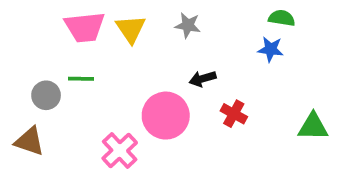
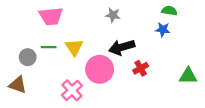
yellow triangle: (131, 29) -> (74, 47), moved
black arrow: (203, 79) -> (122, 47), size x1.6
red cross: (234, 114) -> (141, 68), turned 32

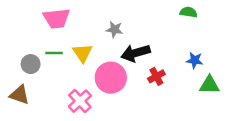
gray star: (113, 15) -> (114, 29), moved
blue star: (163, 30) -> (195, 60), moved

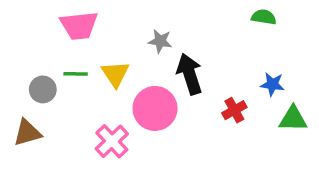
black arrow: (135, 53) -> (190, 74), turned 88
red cross: (156, 76) -> (234, 110), moved
brown triangle: (19, 95) -> (27, 133), turned -35

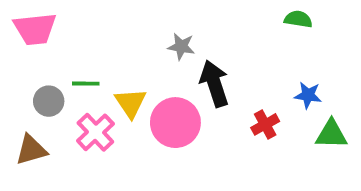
pink trapezoid: (79, 26) -> (35, 29), moved
yellow triangle: (115, 74) -> (131, 103), moved
pink cross: (112, 141) -> (95, 132), moved

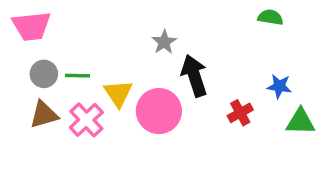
gray star: (181, 47) -> (164, 42), turned 30
gray circle: (49, 101) -> (44, 74), moved
brown triangle: (31, 150) -> (44, 115), moved

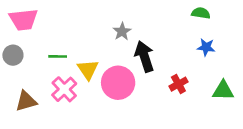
gray circle: (44, 74) -> (13, 55), moved
blue star: (279, 86) -> (206, 47), moved
brown triangle: (44, 115) -> (26, 101), moved

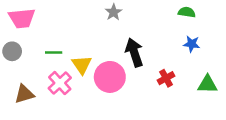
gray star: (122, 31) -> (113, 12), moved

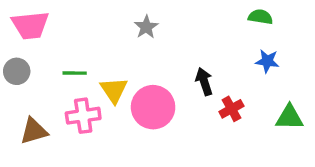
gray star: (113, 12) -> (146, 27), moved
black arrow: (134, 53) -> (204, 82), moved, size x0.7
pink cross: (60, 83) -> (83, 116), turned 35

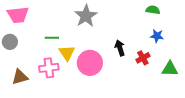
gray star: (146, 27) -> (86, 16), size x1.6
green line: (75, 73) -> (52, 38), moved
red cross: (231, 109) -> (143, 58), moved

